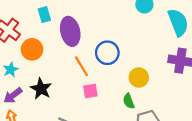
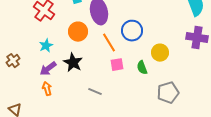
orange circle: (32, 49) -> (78, 32), moved
green semicircle: (129, 101) -> (142, 68), moved

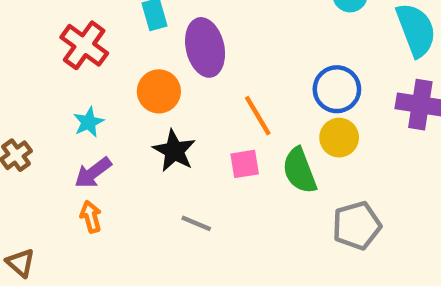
blue circle: (132, 31) -> (337, 89), moved
orange line: (109, 43) -> (258, 116), moved
black star: (73, 63) -> (174, 151), moved
green semicircle: (142, 68) -> (300, 171), size x1.5

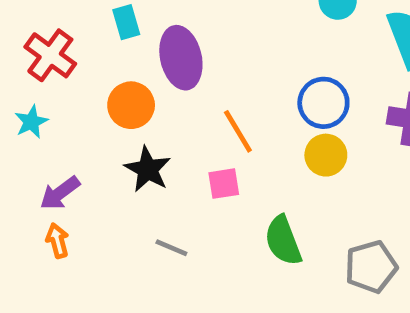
cyan star: (89, 122) -> (31, 122), moved
green semicircle: (300, 171) -> (283, 241), moved
gray pentagon: (357, 225) -> (371, 267), moved

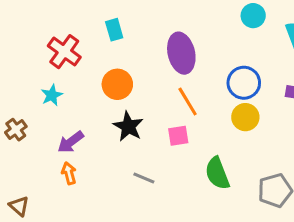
purple ellipse: (181, 58) -> (181, 53), moved

